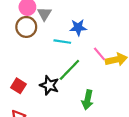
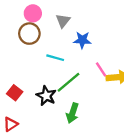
gray triangle: (44, 14) -> (63, 21), moved
cyan line: (62, 42) -> (55, 58), moved
green arrow: (88, 100) -> (72, 113), moved

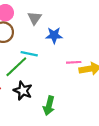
pink line: (101, 69) -> (74, 62), turned -56
green line: (69, 82) -> (16, 67), moved

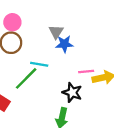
gray triangle: (35, 18) -> (56, 32), moved
black star: (23, 91) -> (72, 92), moved

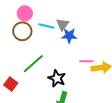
cyan line: (39, 64) -> (46, 26), moved
black star: (72, 92) -> (57, 78), moved

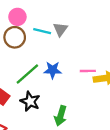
blue star: (69, 36) -> (53, 70), moved
black star: (57, 78) -> (30, 101), moved

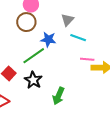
cyan line: (42, 31) -> (78, 38), moved
blue star: (53, 70) -> (48, 39), moved

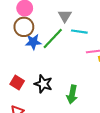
blue star: (48, 39) -> (33, 42), moved
green line: (34, 56) -> (53, 39), moved

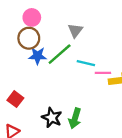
cyan line: (79, 32) -> (86, 63), moved
black star: (43, 84) -> (52, 118), moved

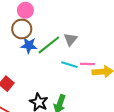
gray triangle: (75, 30) -> (70, 39), moved
cyan line: (86, 63) -> (69, 65), moved

